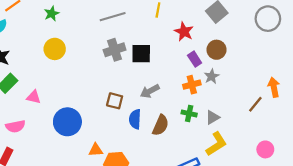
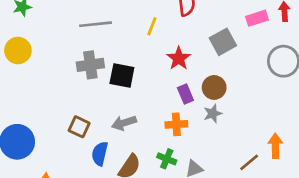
gray star: (212, 76) -> (213, 114), moved

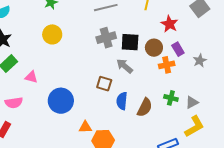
brown circle: (214, 87) -> (154, 48), moved
gray arrow: (124, 123) -> (125, 66), moved, turned 66
orange cross: (176, 124) -> (167, 65), moved

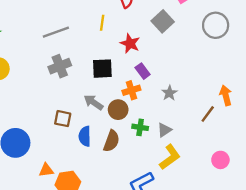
black square: (130, 42) -> (102, 69), moved
brown circle: (154, 48) -> (118, 110), moved
gray star: (200, 61) -> (169, 93), moved
gray arrow: (125, 66) -> (93, 102), moved

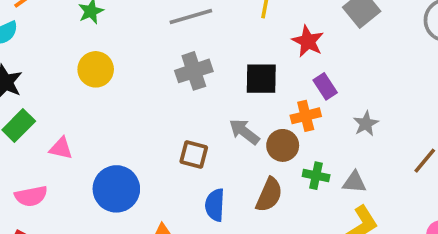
gray triangle: (164, 130) -> (354, 182), turned 35
blue semicircle: (85, 136) -> (215, 205), moved

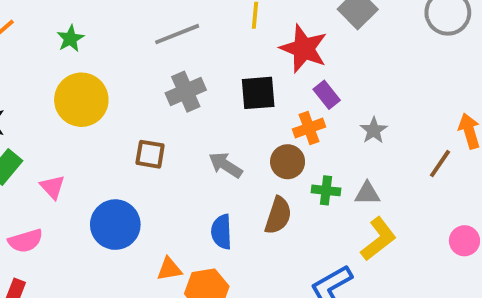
red star: (308, 41) -> (304, 49), size x1.4
yellow circle: (96, 69) -> (81, 100), size x1.4
gray arrow: (244, 132) -> (225, 165), moved
pink triangle: (61, 148) -> (52, 187), turned 40
brown square: (194, 155) -> (150, 154), moved

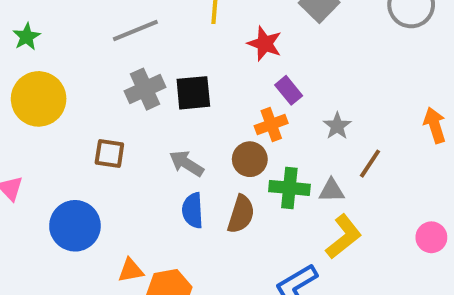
red star: (304, 49) -> (265, 44), size x0.7
black square: (258, 93) -> (193, 93), moved
brown line: (440, 164) -> (370, 164), moved
green cross: (326, 190) -> (289, 188), size x1.4
blue semicircle: (222, 232) -> (193, 210), moved

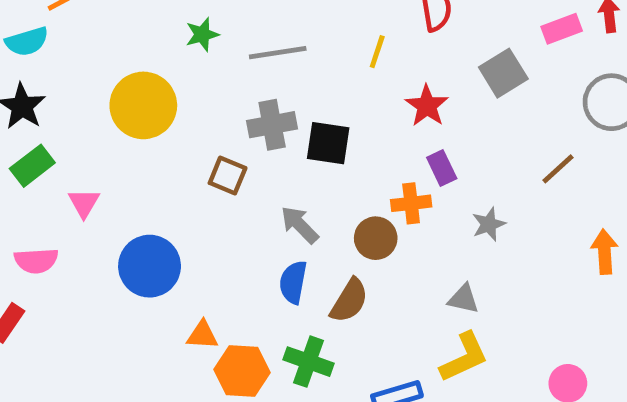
green star: (27, 37) -> (202, 34), moved
brown square: (109, 153) -> (228, 175), moved
brown line: (370, 164) -> (558, 169), moved
green cross: (289, 188) -> (309, 362), moved

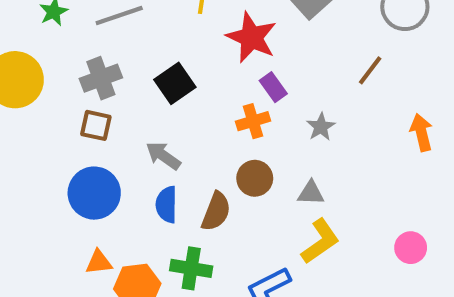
red star: (427, 106) -> (252, 37), size x1.4
gray cross: (272, 125) -> (101, 78), moved
black square: (328, 143) -> (175, 83), turned -33
brown circle: (376, 238) -> (255, 178), moved
blue circle: (150, 266) -> (94, 193), moved

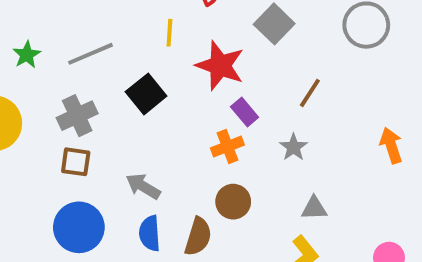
brown line: (370, 70) -> (310, 93), moved
black square: (175, 83) -> (146, 94), moved
gray triangle: (311, 193) -> (314, 208), moved

